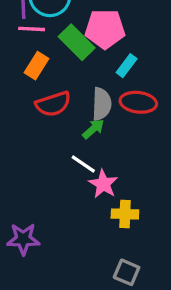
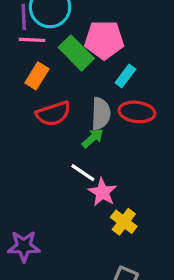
yellow cross: (125, 214) -> (124, 222), turned 35

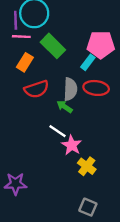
pink pentagon: (104, 40) -> (101, 45), moved
green arrow: (93, 138) -> (65, 107), turned -105

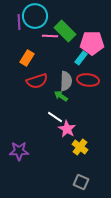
pink line: (21, 37) -> (50, 36), moved
green rectangle: (53, 46) -> (65, 31), moved
purple star: (16, 184) -> (19, 151), moved

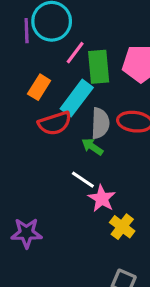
green rectangle: (65, 31) -> (99, 67), moved, turned 40
pink line: (50, 36) -> (75, 53), turned -56
cyan rectangle: (81, 58) -> (77, 98), moved, size x1.6

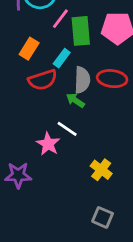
cyan rectangle: (77, 98) -> (62, 58), size x0.6
pink star: (102, 198) -> (48, 144), moved

